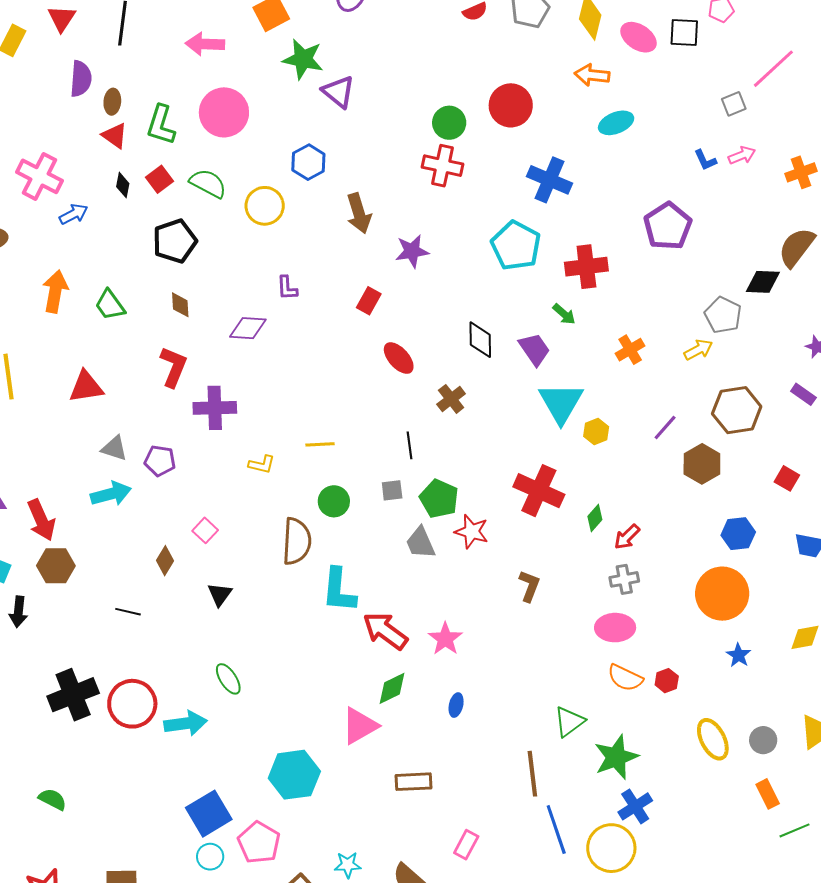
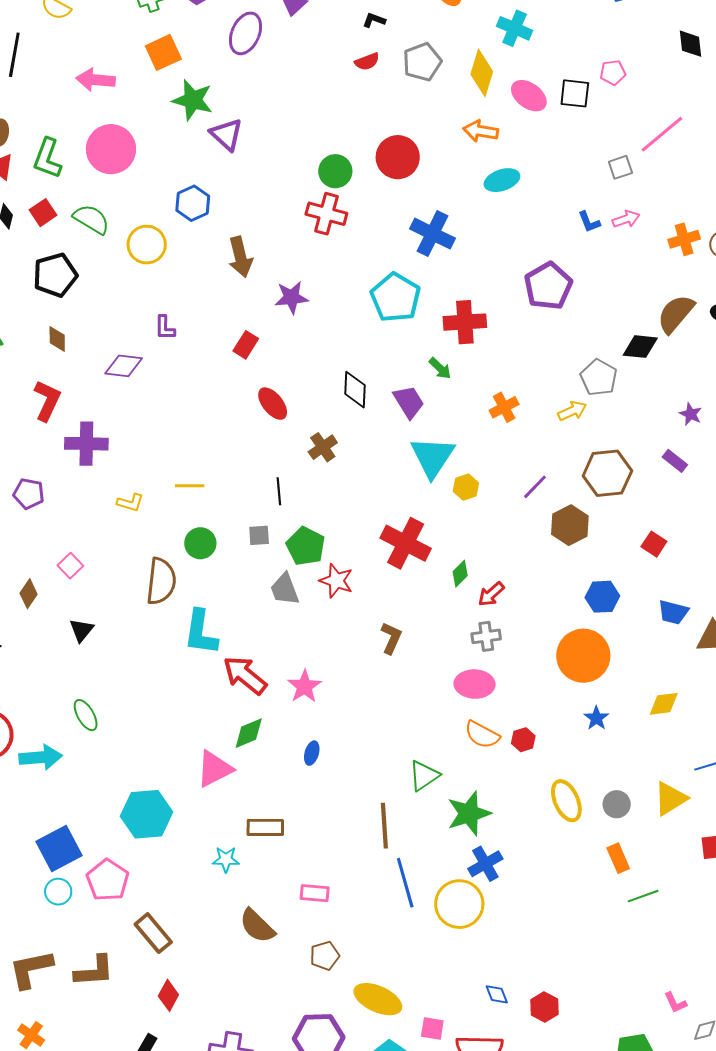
pink rectangle: (466, 845) -> (315, 893), turned 64
cyan star: (348, 865) -> (226, 859), moved

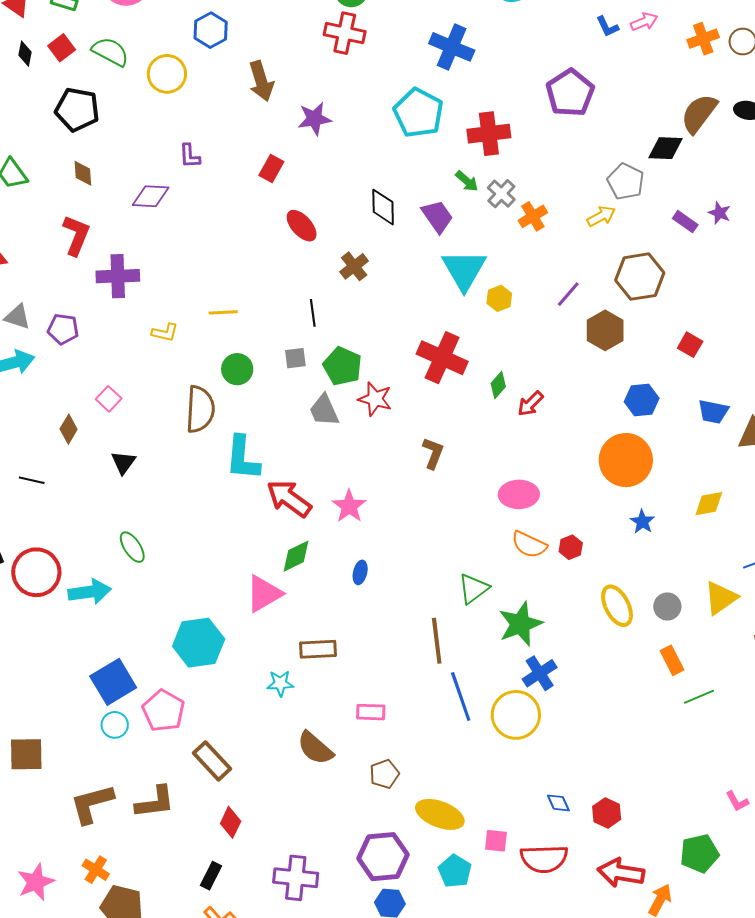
black pentagon: (55, 275) -> (77, 109), turned 30
purple rectangle: (675, 461) -> (685, 222), moved
gray cross: (486, 636) -> (501, 194), moved, turned -36

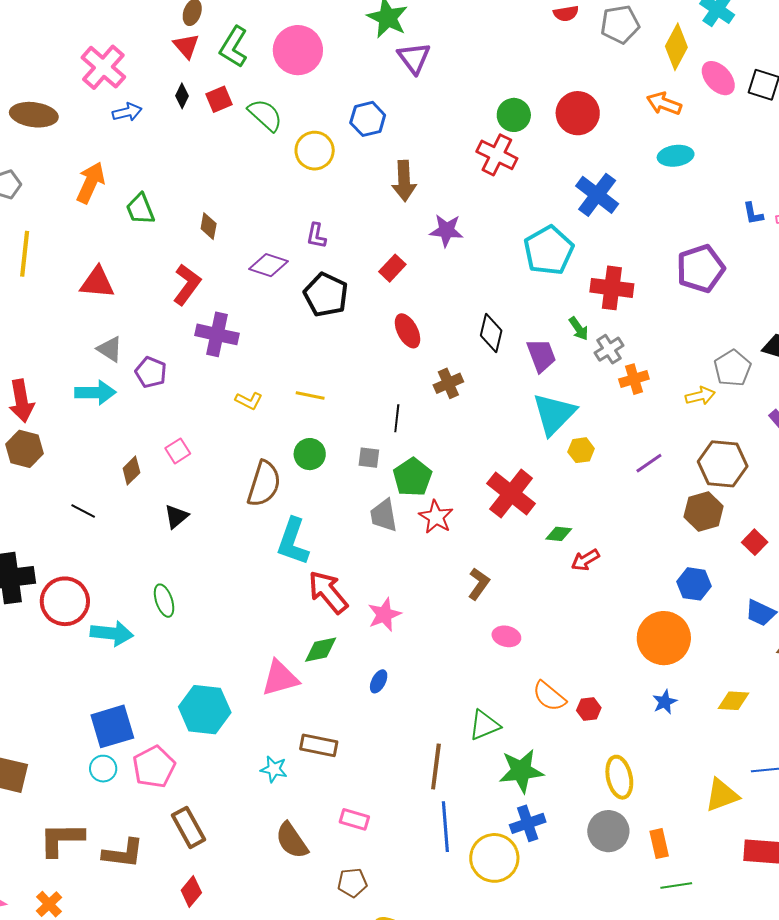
black pentagon: (77, 109) -> (326, 295), moved
brown hexagon: (605, 330) -> (704, 512), moved
green diamond: (498, 385) -> (559, 534), turned 40
pink ellipse: (519, 494) -> (506, 636), moved, size x0.7
gray circle: (667, 606) -> (608, 831), moved, size x1.5

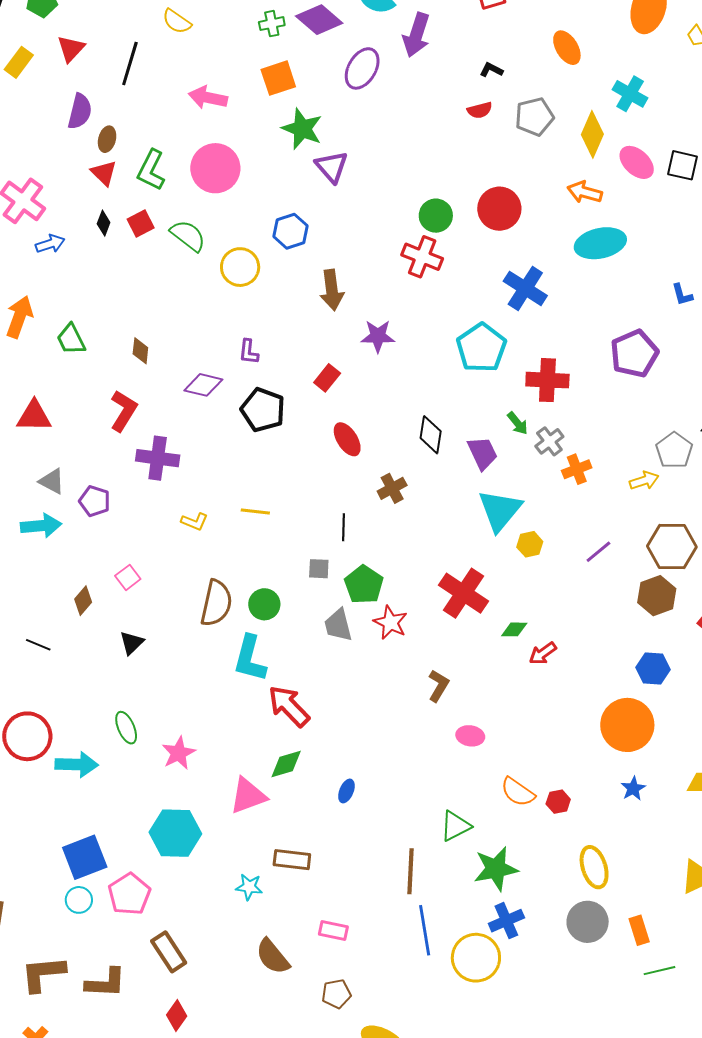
cyan ellipse: (676, 156) -> (600, 243), size x1.4
green circle: (310, 454) -> (264, 604), moved
pink star: (384, 615) -> (179, 753), moved

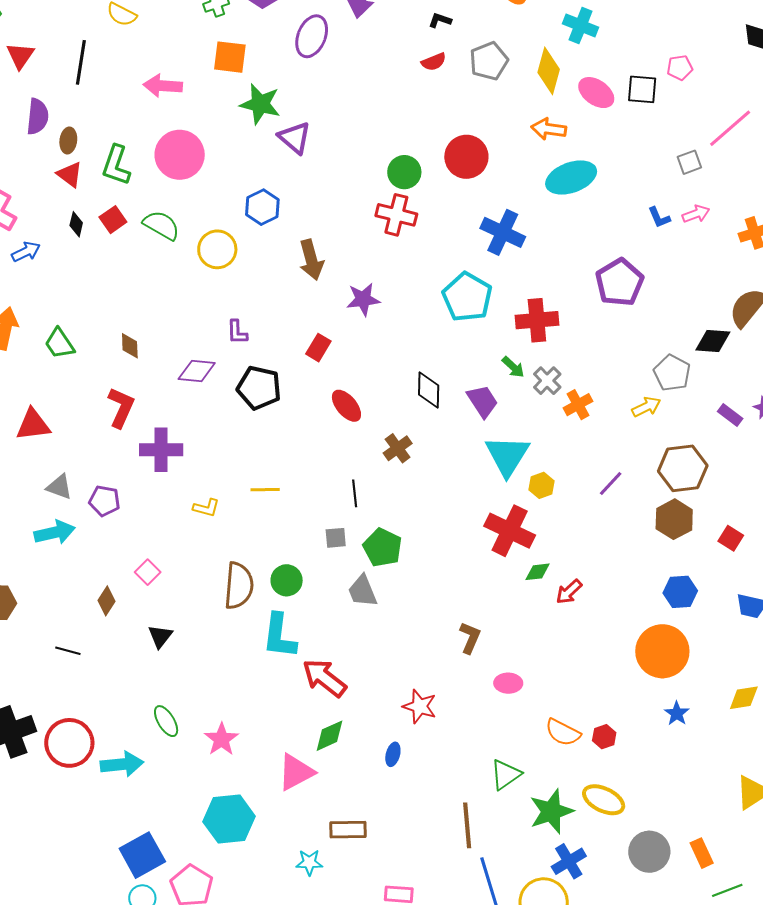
orange square: (278, 78) -> (230, 57), turned 33
red cross: (463, 593) -> (510, 531), moved
red star: (390, 622) -> (420, 706), moved
yellow ellipse: (594, 867) -> (604, 800), moved, turned -39

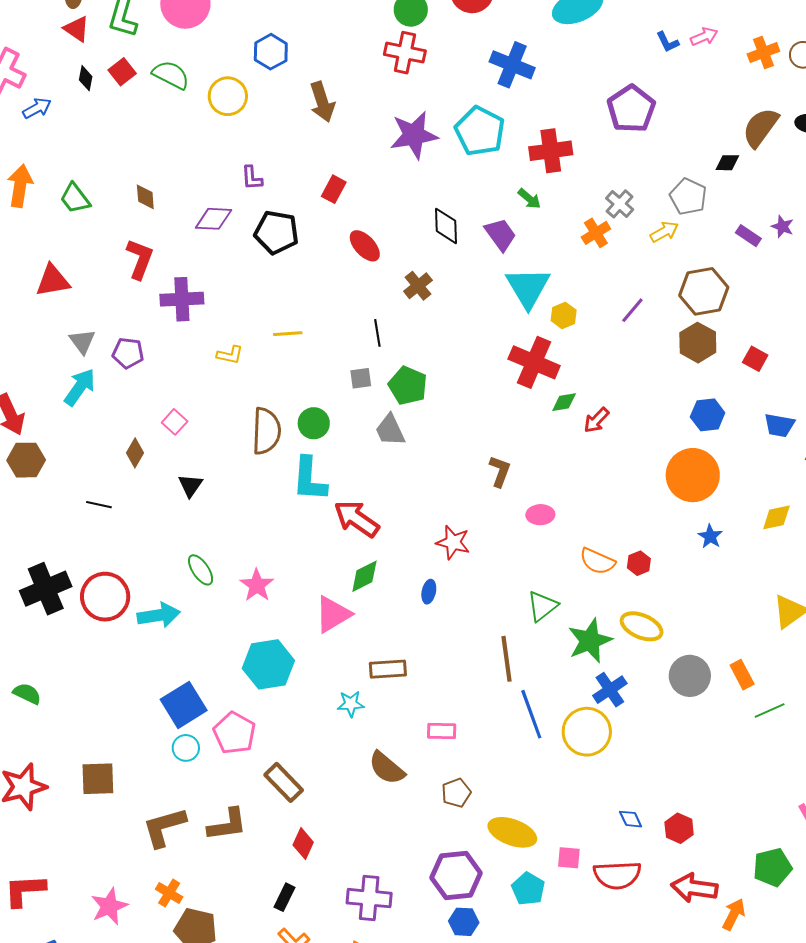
purple star: (363, 299) -> (414, 135), moved, size x1.4
black diamond: (713, 341) -> (727, 163), size x0.7
gray cross: (547, 381) -> (620, 204), moved
gray triangle: (59, 487) -> (82, 341), turned 36
cyan arrow: (55, 532) -> (80, 387), turned -39

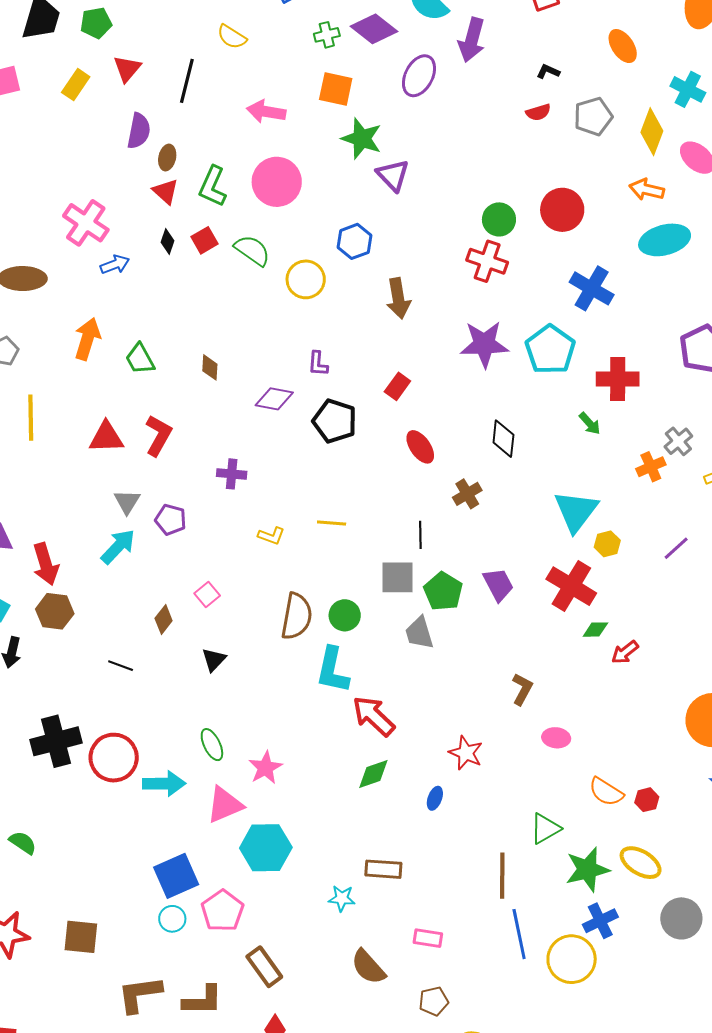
purple trapezoid: (500, 234) -> (498, 585), moved
red L-shape: (140, 259) -> (158, 435), moved
purple cross: (182, 299) -> (232, 474), size x0.7
gray square: (361, 378) -> (397, 577), size x1.6
pink triangle: (333, 614) -> (225, 805), moved

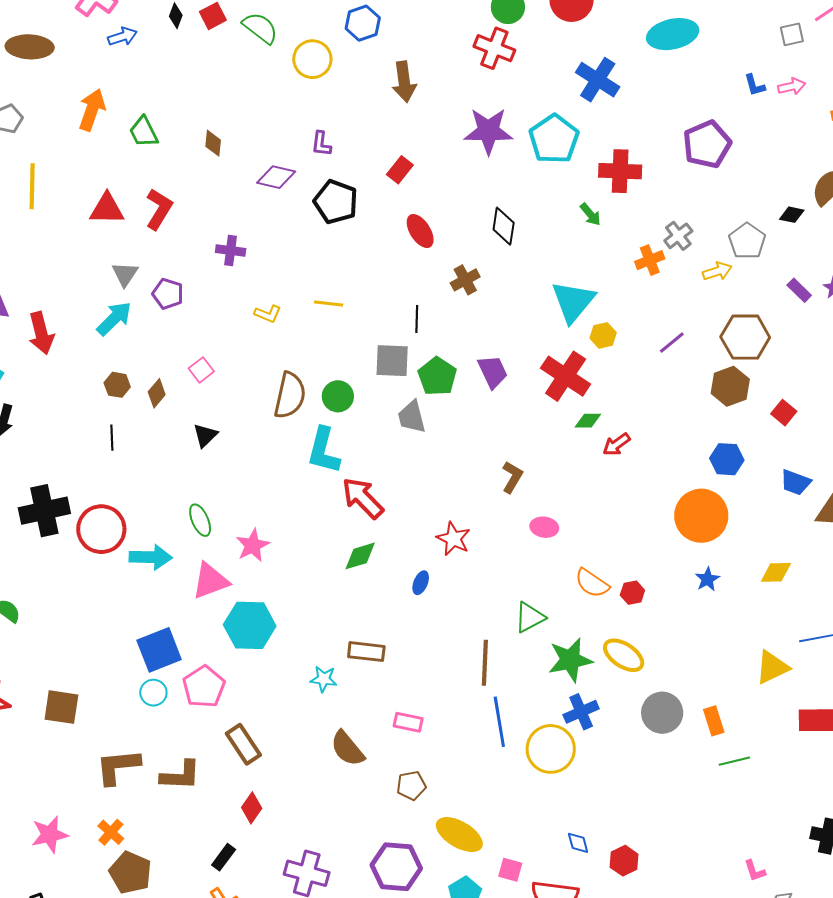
brown hexagon: (55, 611) -> (117, 385), moved, size x0.7
black line: (121, 666) -> (112, 438), turned 65

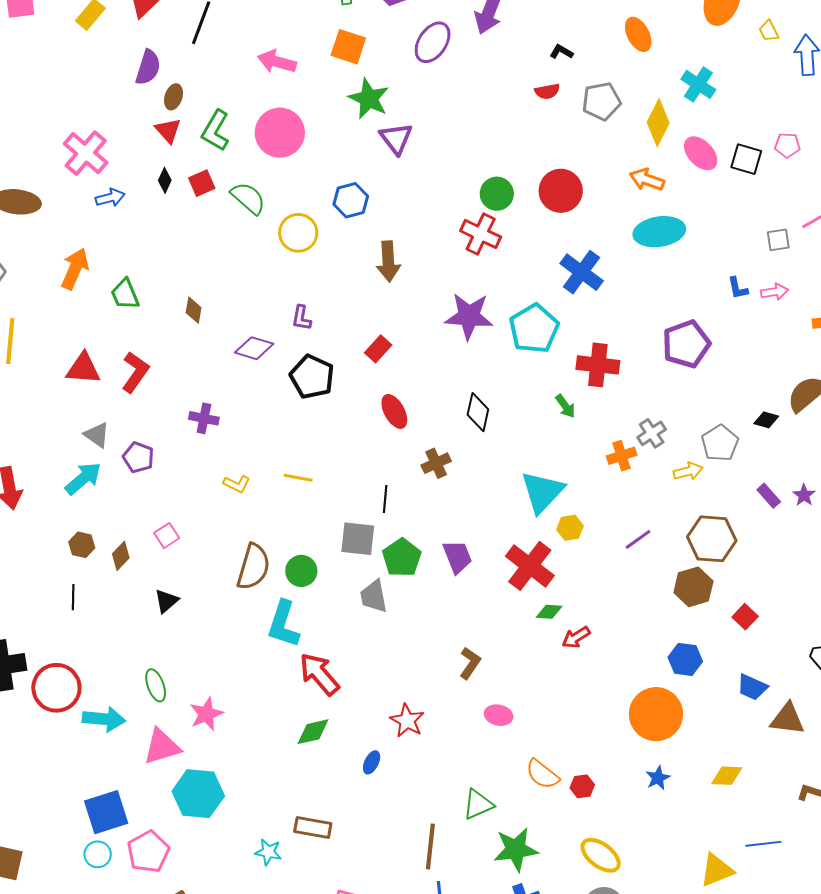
gray triangle: (125, 274) -> (97, 435), turned -32
yellow ellipse: (624, 655) -> (601, 855), moved

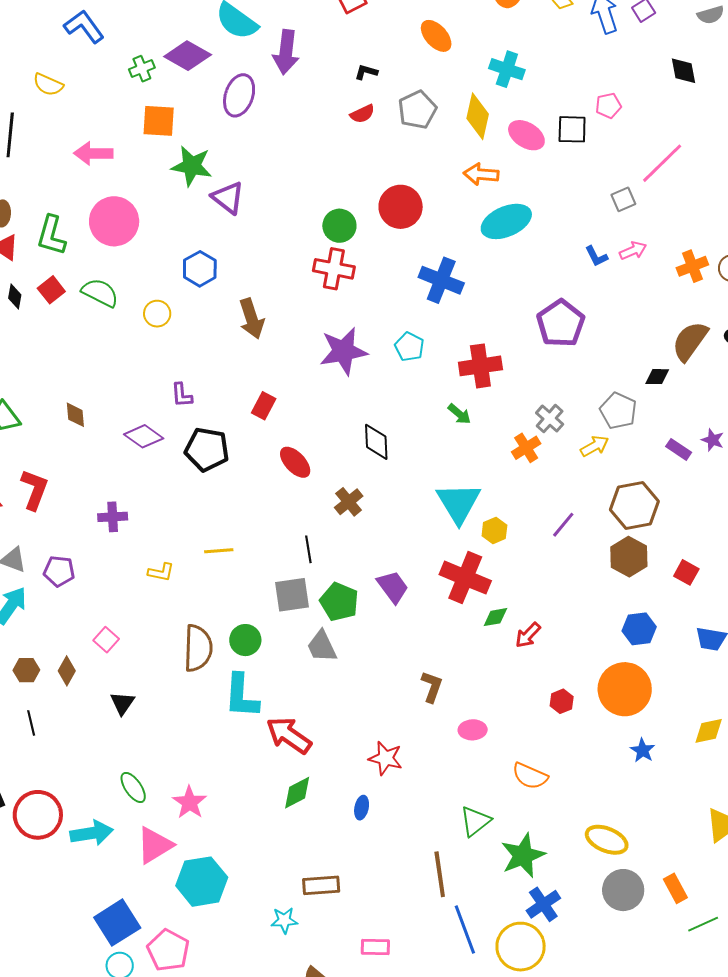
yellow circle: (298, 233) -> (157, 314), size x0.7
cyan pentagon: (534, 329) -> (409, 347), size x0.6
purple diamond: (254, 348) -> (144, 436), turned 33
red hexagon: (582, 786) -> (562, 701), moved

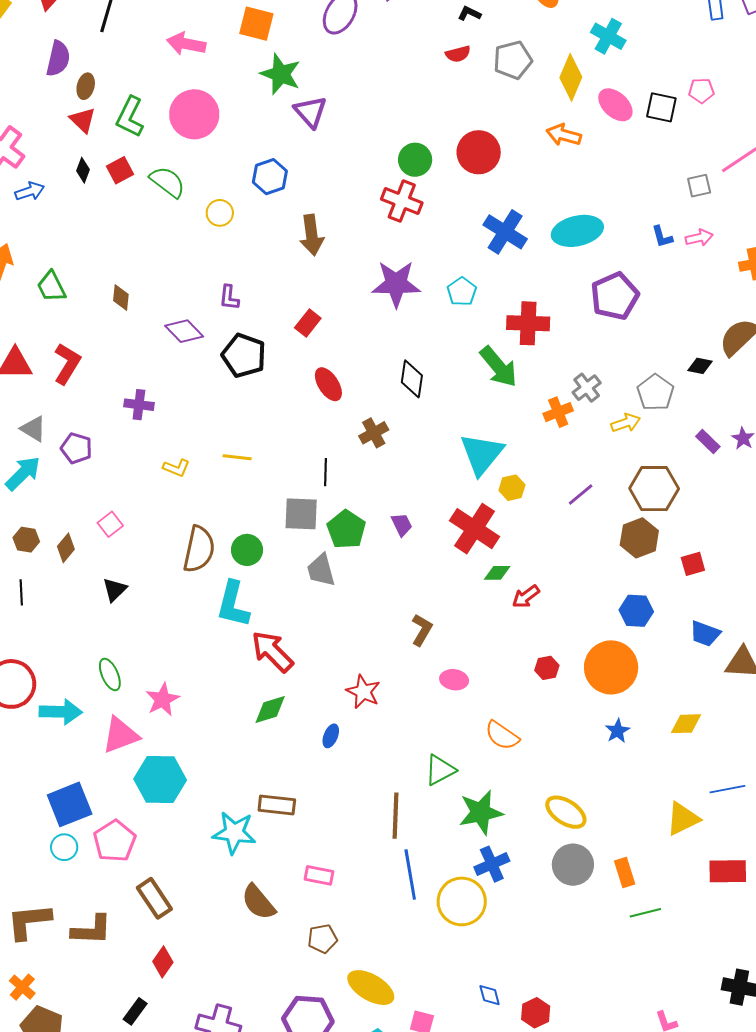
cyan ellipse: (506, 221) -> (577, 231), moved
green arrow: (459, 414) -> (499, 367), size x1.8
red square: (686, 572) -> (693, 564), turned 35
purple trapezoid: (393, 587) -> (402, 525), size x0.7
cyan star: (284, 920) -> (234, 833), size x1.6

